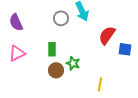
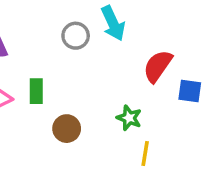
green rectangle: (52, 49) -> (36, 91), moved
green star: (73, 63) -> (129, 118), moved

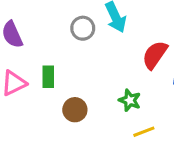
yellow line: (145, 154) -> (144, 132), turned 60

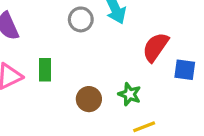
brown circle: (75, 110) -> (89, 99), moved

